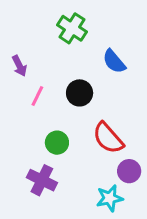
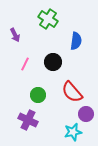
blue semicircle: (114, 61) -> (76, 41), turned -132
purple arrow: (19, 66) -> (15, 35), moved

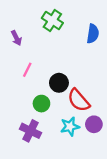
blue semicircle: (76, 41) -> (93, 34), moved
black circle: (53, 62) -> (59, 83), moved
cyan star: (73, 132) -> (70, 126), moved

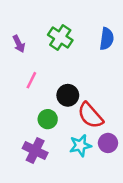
green cross: (52, 21) -> (60, 37), moved

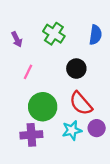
black circle: (68, 95) -> (76, 69), moved
green circle: (48, 119) -> (43, 107), size x1.6
purple cross: (35, 151) -> (31, 135), turned -30

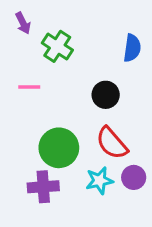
green cross: (54, 34) -> (57, 46), moved
purple arrow: (17, 39) -> (23, 23), moved
pink line: (28, 72) -> (29, 87), moved, turned 64

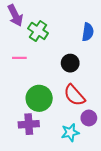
purple arrow: (23, 23) -> (15, 15), size x1.5
cyan star: (99, 181) -> (70, 132), moved

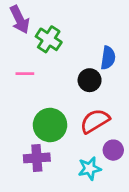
blue semicircle: (88, 32) -> (108, 58), moved
red semicircle: (74, 95) -> (95, 121), turned 100

